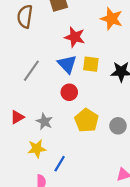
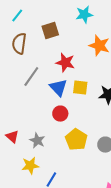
gray line: (31, 71) -> (31, 77), moved
red triangle: (17, 117) -> (12, 137), turned -48

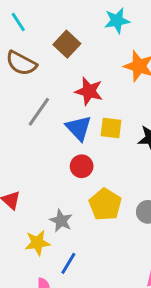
cyan line: (17, 16) -> (18, 22), turned -72
brown square: (50, 31) -> (67, 44), turned -30
brown semicircle: (19, 44) -> (21, 63), turned -70
gray star: (37, 141) -> (61, 221), moved

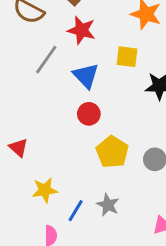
red star: (89, 91) -> (81, 30), moved
yellow square: (111, 128) -> (127, 57), moved
gray star: (61, 221) -> (108, 205), moved

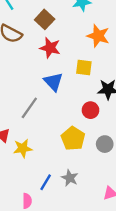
gray line: (46, 60) -> (29, 108), moved
red circle: (89, 114) -> (90, 110), moved
yellow star: (45, 190) -> (23, 148), moved

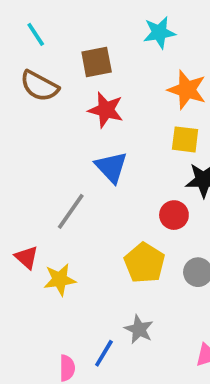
brown square: (45, 19) -> (97, 62), turned 36
yellow square: (84, 67) -> (185, 139), moved
blue line: (46, 182) -> (104, 353), moved

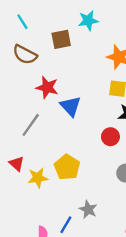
cyan star: (159, 33) -> (88, 21), moved
red star: (106, 110) -> (47, 87), moved
gray line: (71, 211) -> (31, 125), moved
yellow pentagon: (144, 263) -> (67, 167), moved

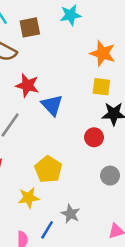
brown square: (61, 39) -> (30, 27), moved
yellow star: (38, 178) -> (29, 198), moved

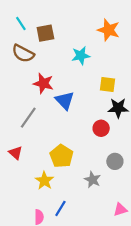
cyan star: (71, 15) -> (81, 56), moved
orange star: (103, 53) -> (109, 30), moved
yellow star: (29, 198) -> (44, 181), turned -30
gray star: (71, 214) -> (93, 180), moved

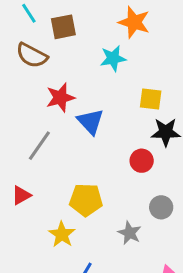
orange star: (109, 30) -> (134, 22), moved
red star: (43, 83) -> (60, 98), turned -30
red triangle: (16, 153) -> (21, 195), turned 48
yellow pentagon: (62, 156) -> (86, 200), turned -30

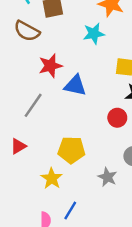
blue triangle: (90, 122) -> (75, 86), turned -35

